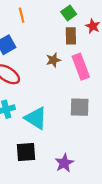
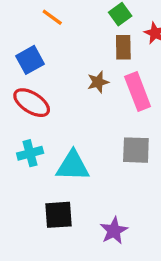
orange line: (22, 15) -> (52, 17), turned -40
cyan triangle: (36, 118) -> (73, 166), turned -30

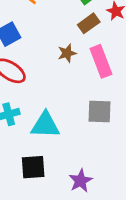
brown rectangle: (123, 47) -> (89, 23), turned 55

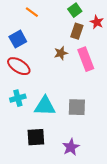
brown rectangle: (89, 23) -> (77, 31), turned -35
gray square: (100, 112) -> (77, 107), moved

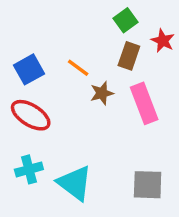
orange line: (32, 12) -> (78, 68), moved
cyan triangle: (45, 106) -> (75, 183), turned 35
gray square: (77, 107) -> (148, 185), moved

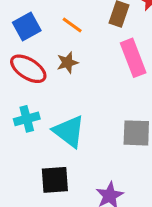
brown star: (102, 93) -> (67, 63), moved

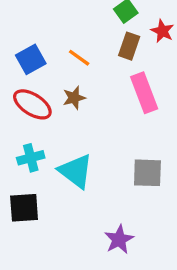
black square: (55, 180) -> (24, 208), moved

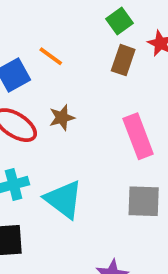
orange line: (79, 58) -> (51, 56), moved
pink rectangle: (144, 93) -> (138, 136), moved

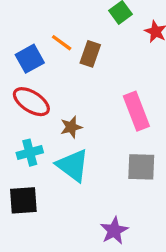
brown rectangle: (123, 60) -> (90, 54), moved
brown star: (62, 118) -> (71, 127), moved

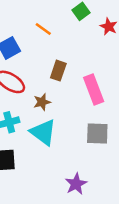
orange line: (62, 43) -> (43, 29), moved
brown rectangle: (90, 54) -> (58, 71), moved

